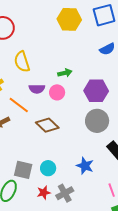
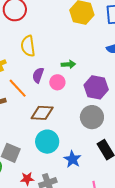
purple semicircle: (37, 89) -> (38, 75), turned 98
brown diamond: (47, 125) -> (42, 113), turned -50
cyan circle: (48, 168) -> (47, 142), moved, size x1.5

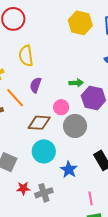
green arrow: (68, 64) -> (76, 83), moved
pink circle: (57, 82) -> (61, 107), moved
gray circle: (92, 117) -> (75, 126), moved

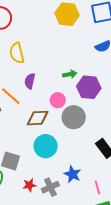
blue star: (69, 170) -> (72, 174), moved

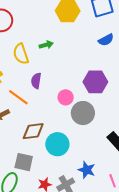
green arrow: (70, 74) -> (46, 45), moved
brown diamond: (38, 118) -> (33, 131), moved

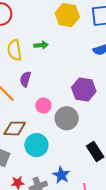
pink circle: (66, 97) -> (43, 106), moved

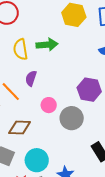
green arrow: (41, 45) -> (47, 45), size x1.5
cyan circle: (36, 145) -> (37, 160), moved

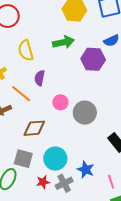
green arrow: (47, 45) -> (63, 42), moved
purple hexagon: (89, 90) -> (93, 59), moved

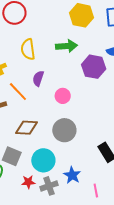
pink circle: (60, 102) -> (63, 96), moved
gray circle: (85, 113) -> (64, 130), moved

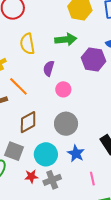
purple semicircle: (38, 78) -> (49, 68), moved
brown diamond: (26, 128) -> (28, 122), turned -30
blue star: (72, 175) -> (76, 153), moved
pink line: (96, 190) -> (92, 179), moved

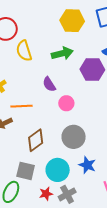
yellow semicircle: (27, 44) -> (24, 51), moved
purple semicircle: (49, 68) -> (49, 84), turned -42
orange line: (18, 86) -> (21, 106), turned -40

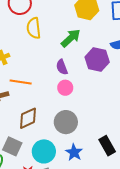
green arrow: (62, 53) -> (71, 38), turned -40
purple semicircle: (49, 84) -> (62, 67), moved

